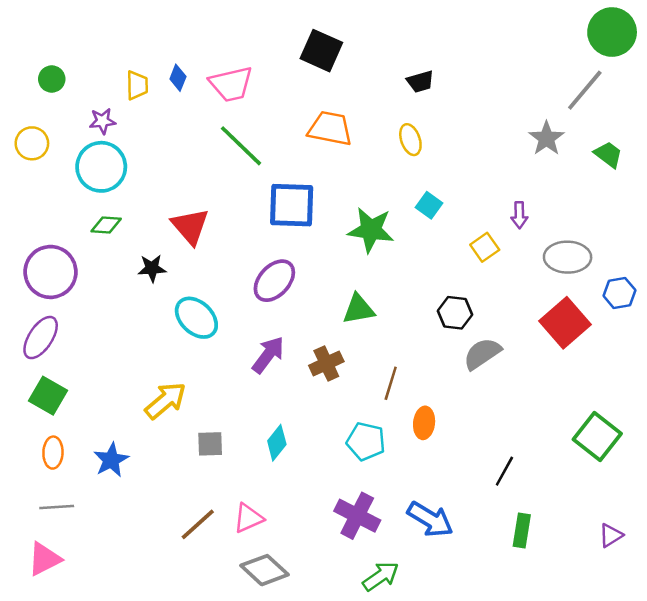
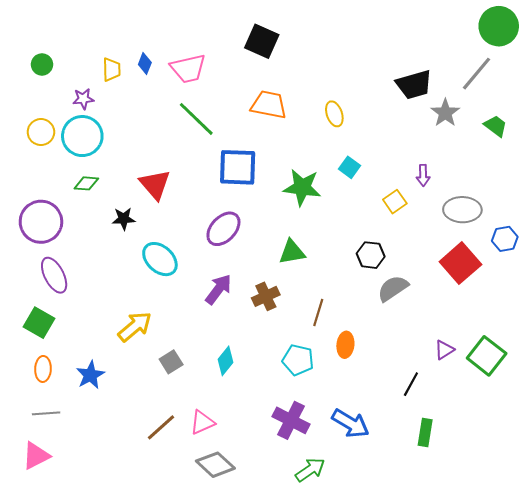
black trapezoid: (420, 81) -> (414, 85), moved, size x1.6
yellow circle: (32, 143) -> (41, 132), moved
purple ellipse: (41, 338) -> (54, 275), moved, turned -60
gray square: (210, 444) -> (171, 362), turned -30
purple triangle: (611, 535) -> (444, 350), moved

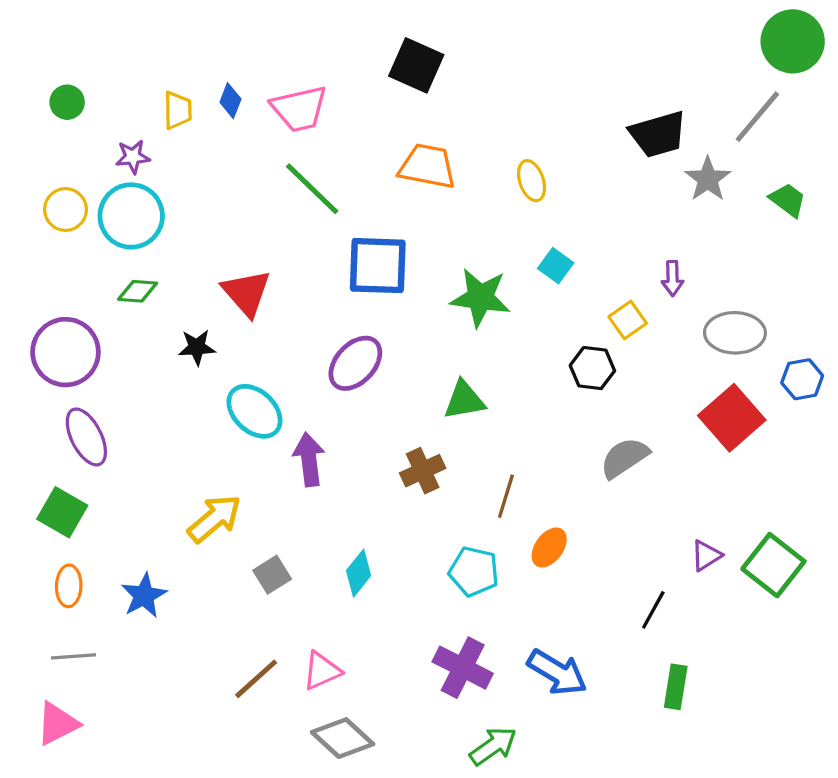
black hexagon: (371, 255) -> (592, 368), moved
purple arrow: (218, 289) -> (309, 459), moved, turned -44
orange ellipse: (345, 345) -> (549, 547), turned 30

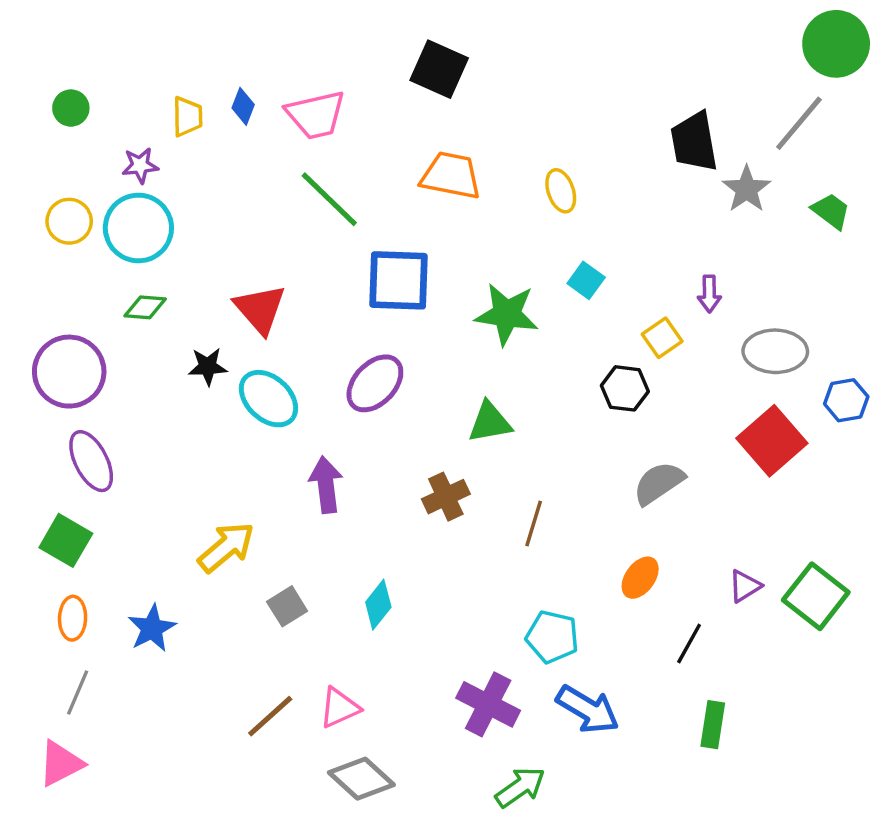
black trapezoid: (658, 134) -> (694, 142), turned 96
cyan ellipse: (254, 411) -> (268, 399), moved
orange ellipse: (549, 547) -> (640, 578), moved
cyan pentagon: (474, 571) -> (552, 637), moved
gray line: (74, 656) -> (78, 692), turned -63

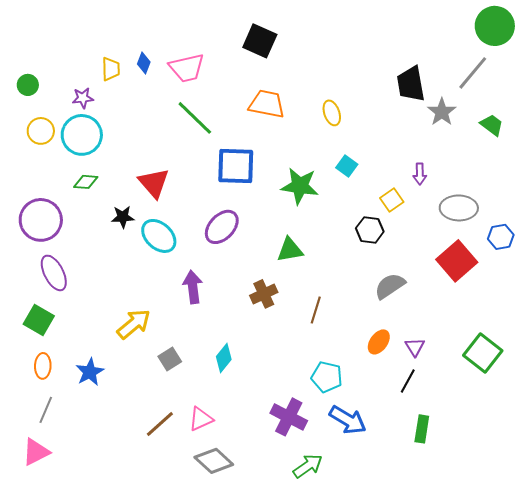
green circle: (71, 108) -> (28, 85), moved
purple triangle: (745, 586) -> (415, 347), moved, turned -30

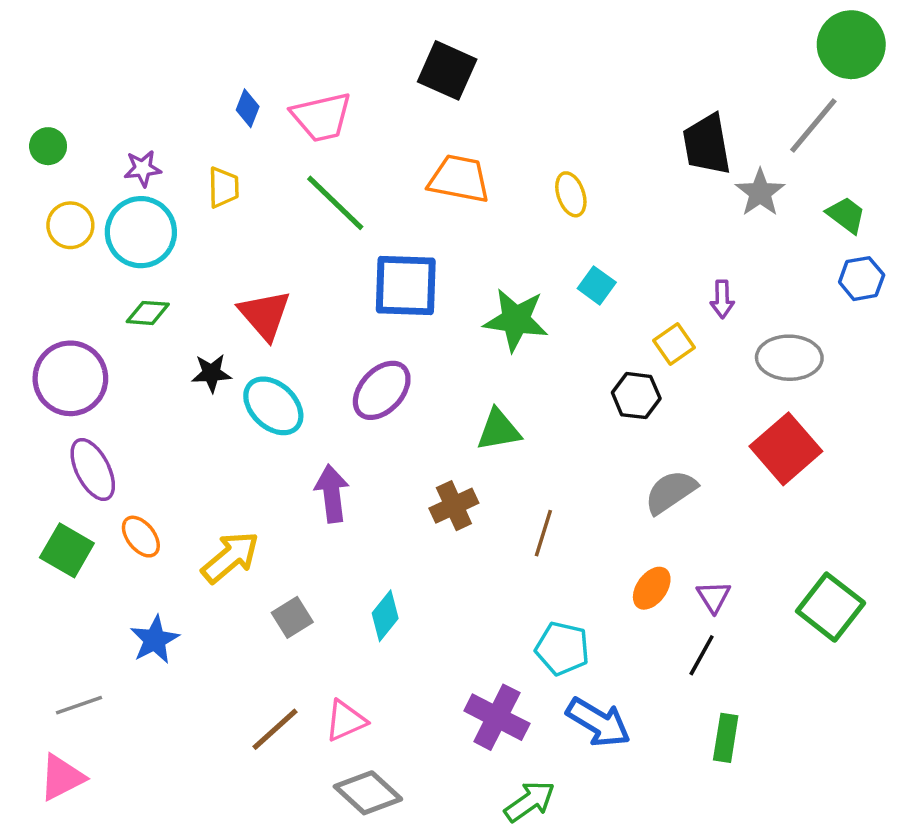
yellow trapezoid: (111, 69) -> (223, 187), moved
blue hexagon: (501, 237) -> (862, 279), moved
orange ellipse: (43, 366) -> (141, 537), moved, turned -40
gray line: (46, 410) -> (79, 705), turned 48

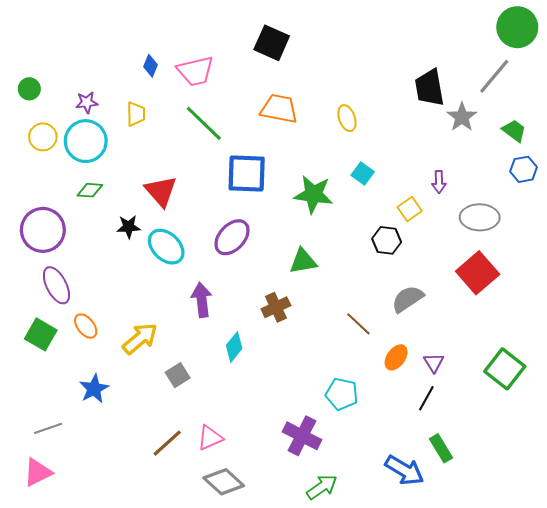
brown line: (543, 533) -> (358, 324), moved, turned -64
cyan diamond: (385, 616) -> (234, 347), moved
blue arrow: (598, 722) -> (404, 470), moved
green rectangle: (726, 738) -> (441, 448), turned -40

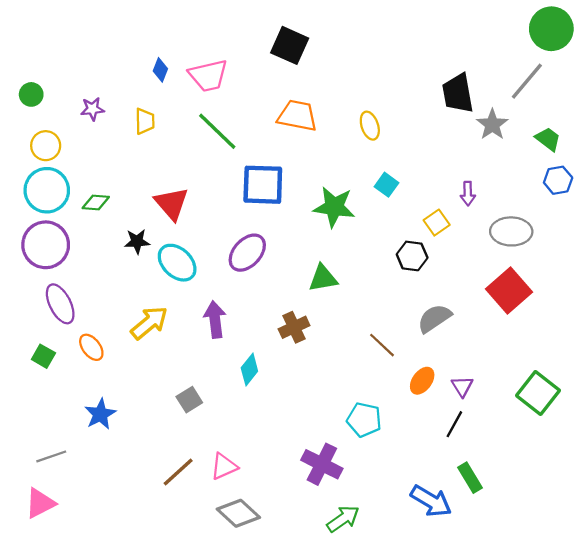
cyan circle: (86, 141) -> (47, 190), moved
green square: (41, 334) -> (43, 356), size x0.7
yellow arrow: (140, 339) -> (149, 323), moved

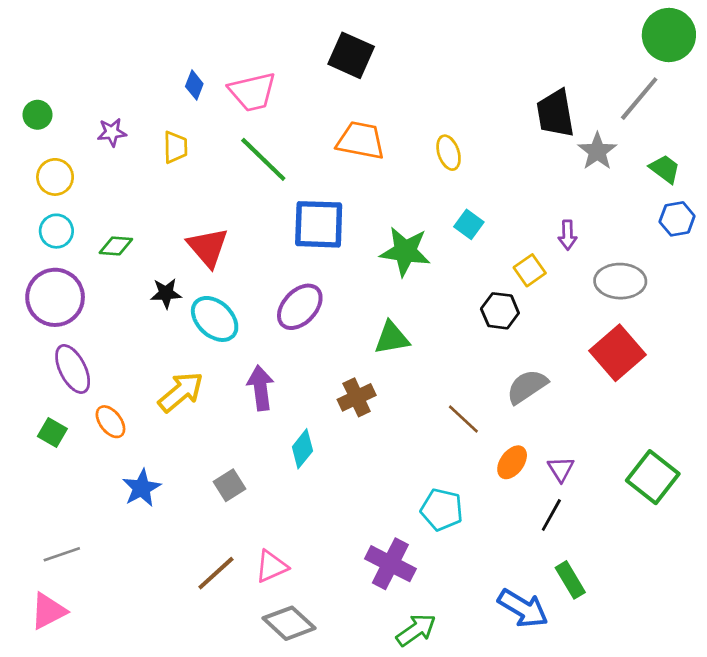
cyan circle: (47, 190) -> (56, 231), size x0.6
blue star: (100, 414) -> (142, 488), moved

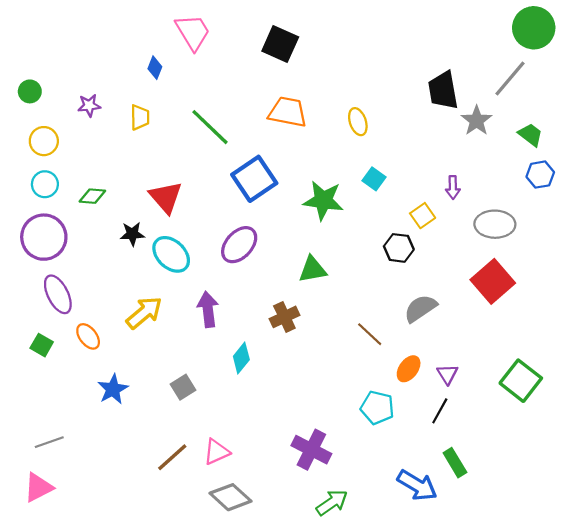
pink trapezoid: (252, 92) -> (193, 32), moved, turned -108
blue square: (319, 224) -> (254, 179), turned -36
cyan pentagon: (442, 510) -> (377, 408), moved

